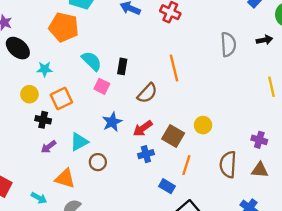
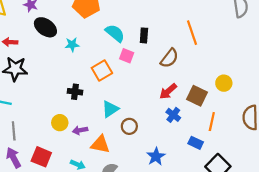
yellow circle: (29, 94) -> (60, 123), moved
orange square: (61, 98) -> (102, 71), moved
blue star: (112, 122) -> (156, 157), moved
purple arrow: (49, 147) -> (80, 130), moved, turned 32
blue cross: (146, 154) -> (173, 115), turned -32

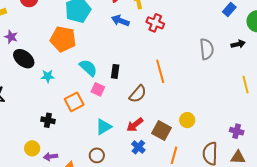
cyan triangle: (110, 109) -> (104, 127), moved

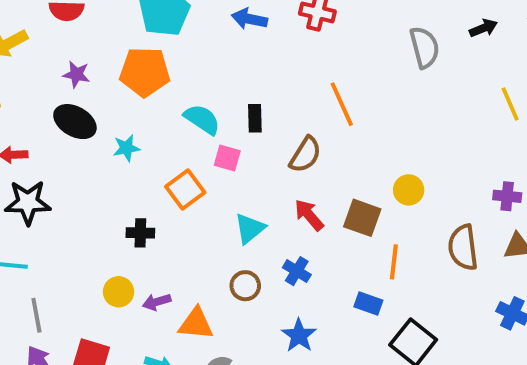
purple star: (11, 37) -> (76, 74), moved
red arrow: (135, 125) -> (309, 215), turned 96
blue cross: (138, 147) -> (297, 271), moved

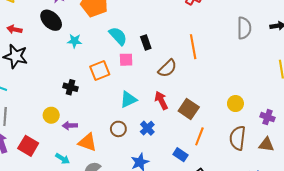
black rectangle: (255, 118) -> (146, 43), turned -32
pink square: (227, 158) -> (126, 60), turned -32
yellow circle: (409, 190) -> (235, 104), moved

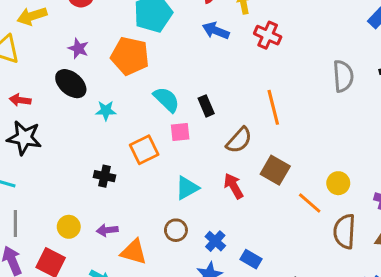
brown square: (189, 109) -> (275, 170), moved
yellow circle: (51, 115) -> (69, 227), moved
blue cross: (147, 128) -> (215, 241), moved
orange line: (199, 136) -> (310, 203), moved, turned -66
blue rectangle: (181, 155) -> (251, 259), moved

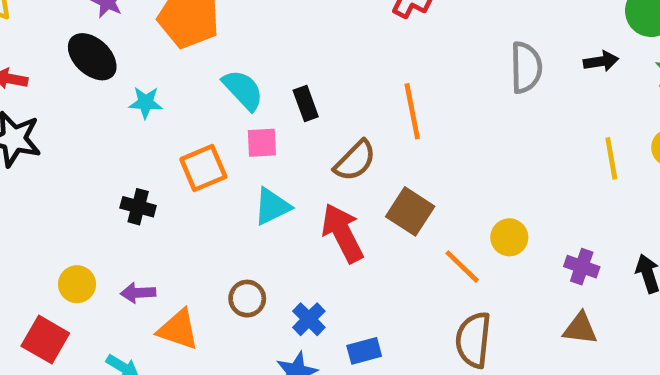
red arrow: (234, 186) -> (342, 233), size x1.4
cyan triangle: (187, 188) -> (272, 206), moved
brown semicircle: (344, 231) -> (473, 340), moved
blue rectangle: (251, 259) -> (364, 351), turned -48

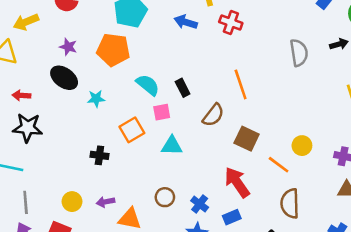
cyan triangle: (272, 206) -> (172, 146), turned 35
red arrow: (342, 233) -> (237, 182), moved

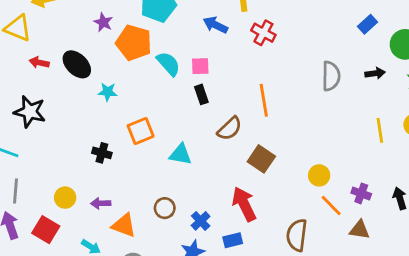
purple star: (68, 47) -> (103, 22), moved
cyan semicircle: (148, 85) -> (168, 64), moved
red arrow: (21, 95) -> (39, 63), moved
pink square: (162, 112) -> (200, 66), moved
orange line: (279, 165) -> (331, 205), moved

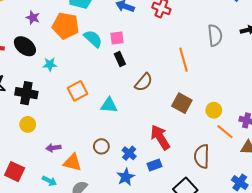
purple star: (103, 22) -> (33, 18), moved
orange line: (264, 100) -> (183, 60), moved
black cross: (102, 153) -> (26, 93), moved, size x1.5
brown square: (261, 159) -> (182, 103), moved
yellow circle: (65, 198) -> (28, 124), moved

